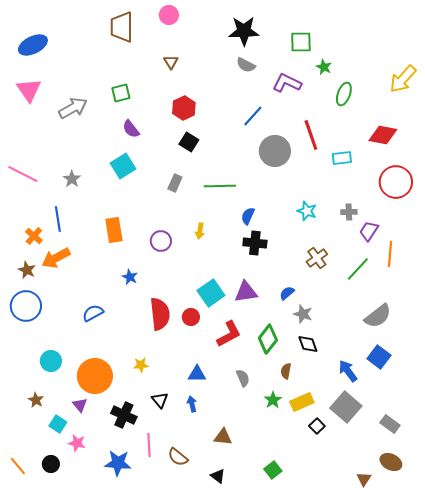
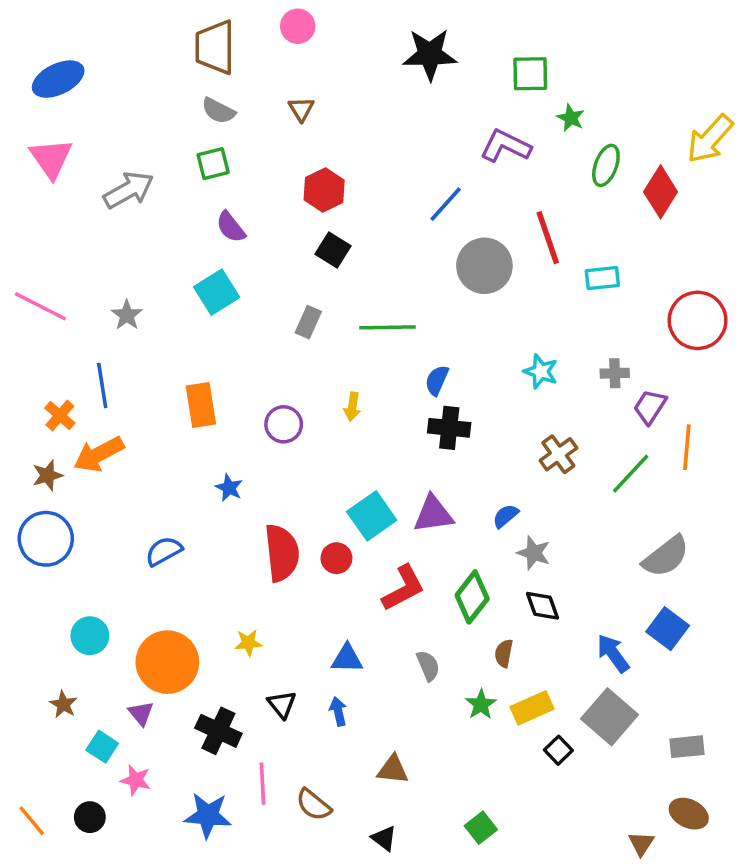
gray semicircle: (246, 65) -> (218, 111), moved
red diamond: (383, 135) -> (661, 192), moved, turned -68
brown star: (27, 270) -> (48, 475), turned 30
gray rectangle: (390, 424) -> (687, 747), turned -42

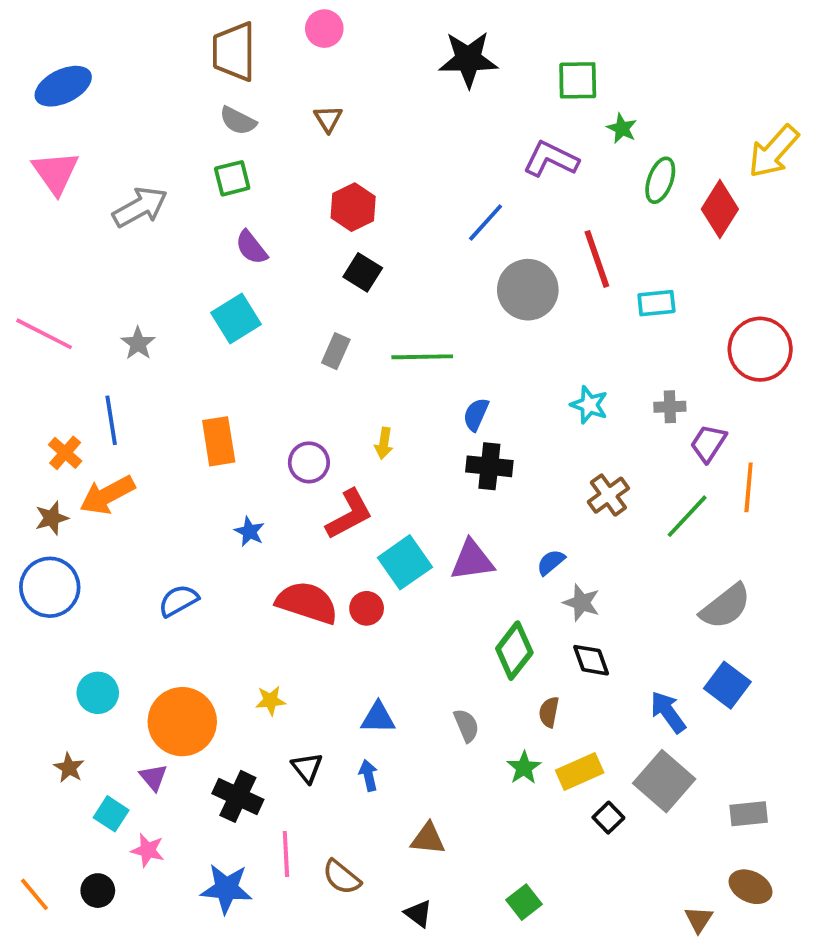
red semicircle: (282, 553) -> (307, 603), turned -66
red L-shape: (403, 588) -> (349, 514), moved

